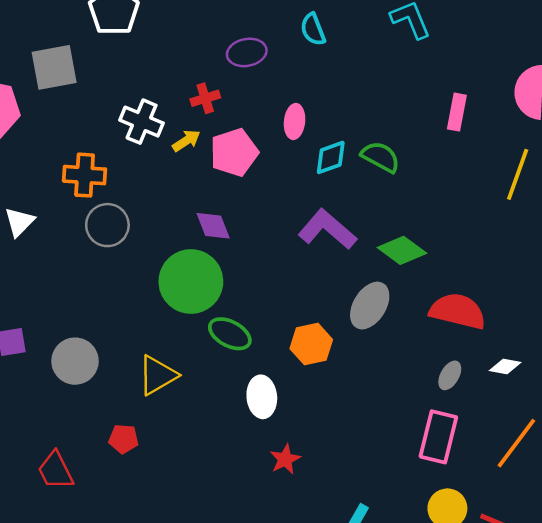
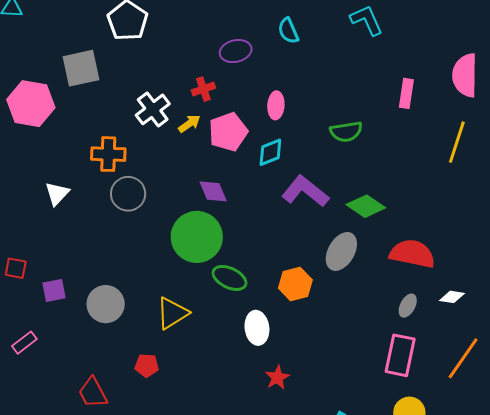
white cross: (142, 122) -> (153, 109), turned 32
cyan diamond: (331, 157) -> (270, 152), moved
green semicircle: (381, 157) -> (346, 132), turned 144

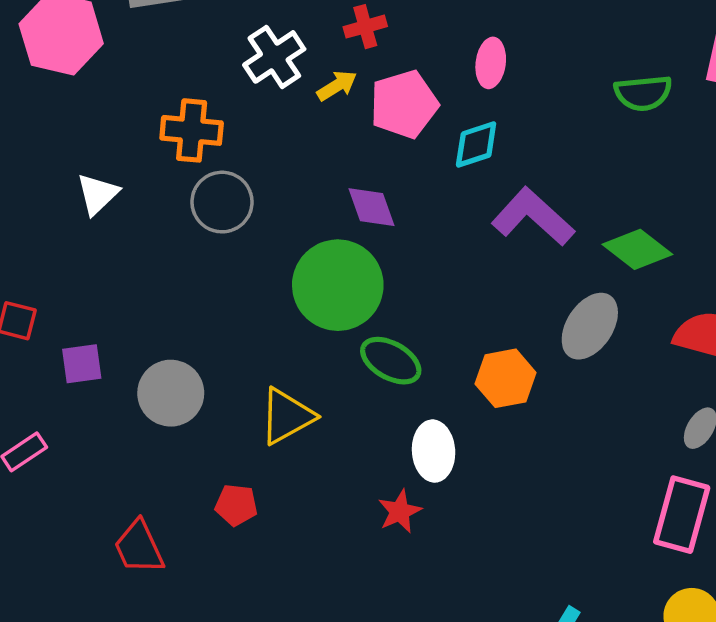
green semicircle: (346, 132) -> (643, 93), moved
red star: (277, 378) -> (400, 511), moved

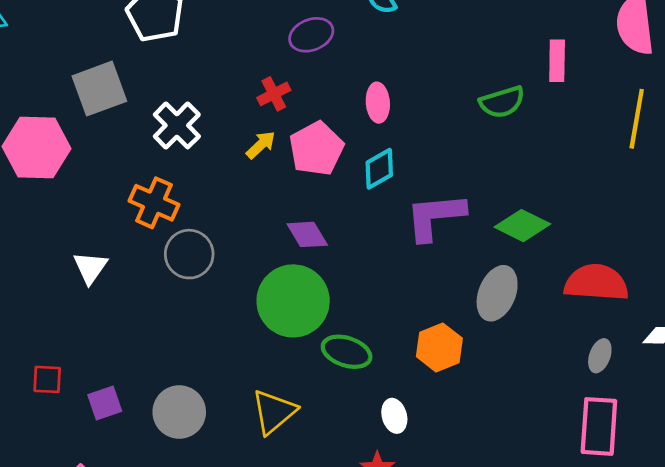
white cross: (274, 57) -> (177, 125), moved
orange cross: (192, 130) -> (154, 203), turned 30
purple L-shape: (533, 217) -> (435, 217), turned -36
white ellipse: (434, 451) -> (394, 416), size x0.7

